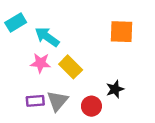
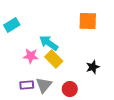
orange square: (122, 32) -> (88, 21), moved
cyan arrow: (47, 37) -> (49, 43), moved
black star: (115, 89) -> (93, 67), moved

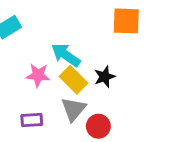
black star: (93, 67) -> (105, 77), moved
gray triangle: (44, 85) -> (74, 109), moved

